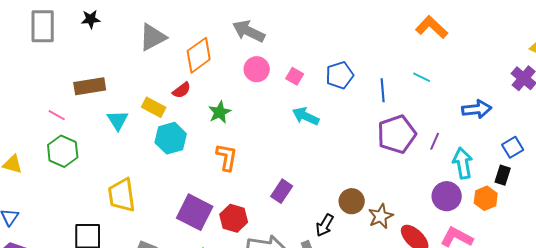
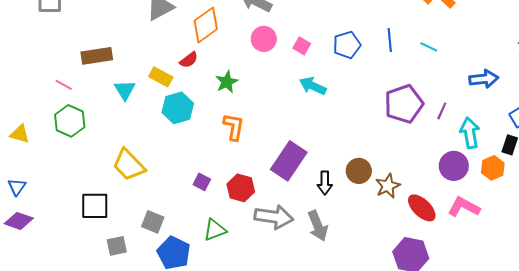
blue line: (383, 90) -> (390, 40), moved
purple rectangle: (282, 191) -> (289, 161), size x1.6
yellow trapezoid: (122, 195) -> (129, 165), turned -36
purple square: (195, 212) -> (202, 182), size x0.5
black arrow: (325, 225) -> (325, 183), moved, turned -30

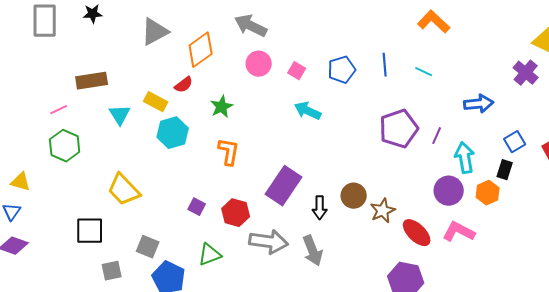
pink line: (64, 85) -> (59, 110), turned -54
yellow triangle: (20, 134) -> (21, 182), moved

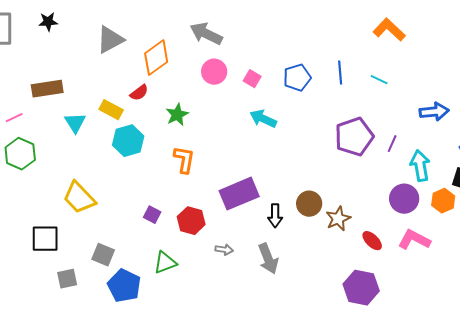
purple rectangle: (284, 186) -> (239, 194), turned 33
red ellipse: (417, 233) -> (372, 241), size x0.7
gray arrow: (269, 242) -> (224, 250), size x0.5

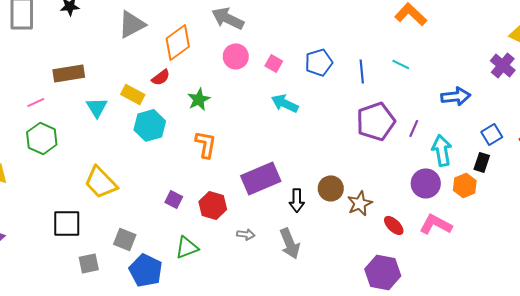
blue line: (340, 73) -> (362, 71), moved

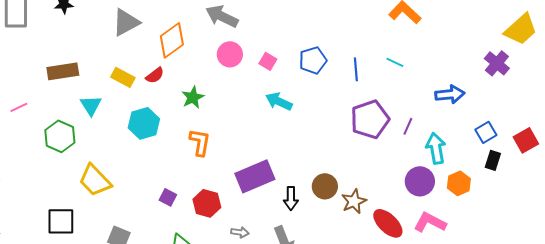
yellow rectangle: (133, 94) -> (123, 77), moved
pink line: (36, 102) -> (19, 107), moved
green hexagon: (42, 138) -> (60, 136), moved
black rectangle: (482, 162) -> (493, 160), moved
red ellipse: (394, 225) -> (388, 223), size x1.5

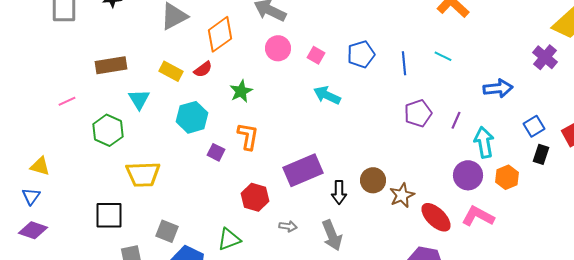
purple pentagon: (370, 119) -> (418, 113), size x0.7
yellow trapezoid: (95, 180) -> (143, 174), turned -48
purple square: (168, 197) -> (216, 152), moved

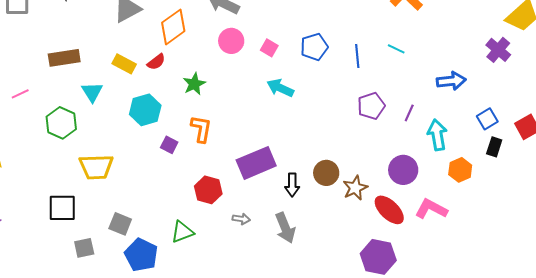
purple circle: (468, 175) -> (403, 170), moved

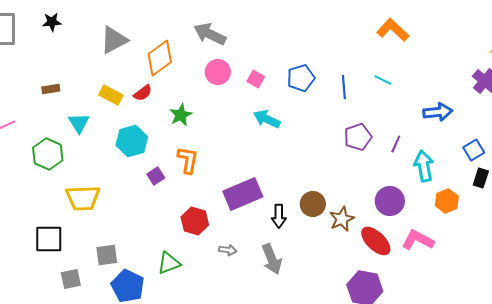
brown rectangle: (64, 58) -> (51, 89), size x0.6
purple square: (169, 145) -> (156, 176), turned 30
gray square: (120, 224) -> (107, 255), turned -30

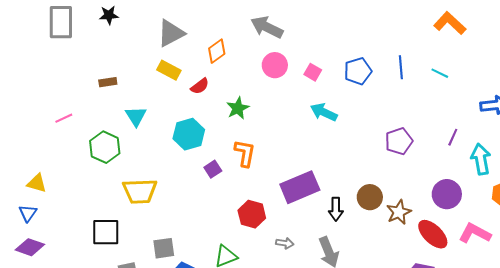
orange diamond: (160, 58) -> (217, 51), size x0.7
blue line: (344, 87) -> (401, 67), moved
yellow rectangle: (111, 95) -> (169, 70), moved
purple pentagon: (358, 137) -> (399, 141), moved

